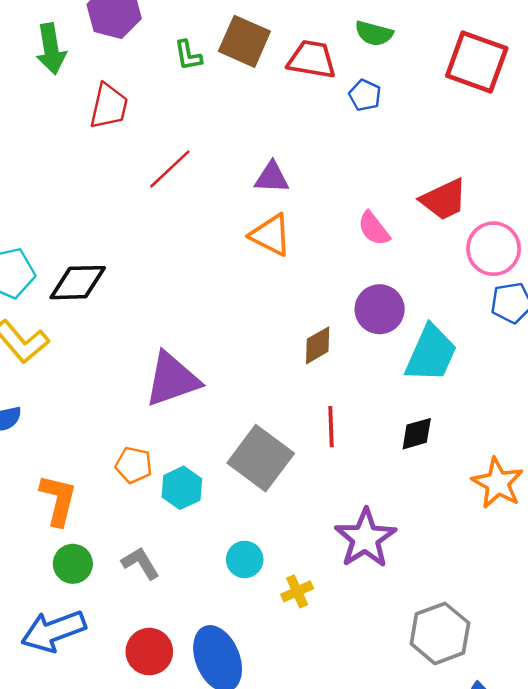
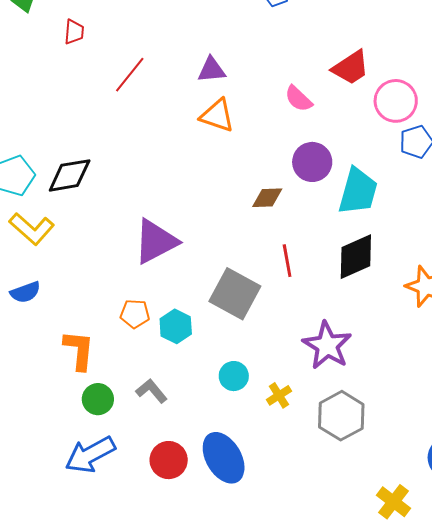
red trapezoid: (109, 106) -> (74, 32), size x0.7
brown diamond: (318, 345) -> (267, 198), turned 36
black diamond: (417, 434) -> (356, 257), size x1.6
gray hexagon: (440, 633) -> (341, 416), moved

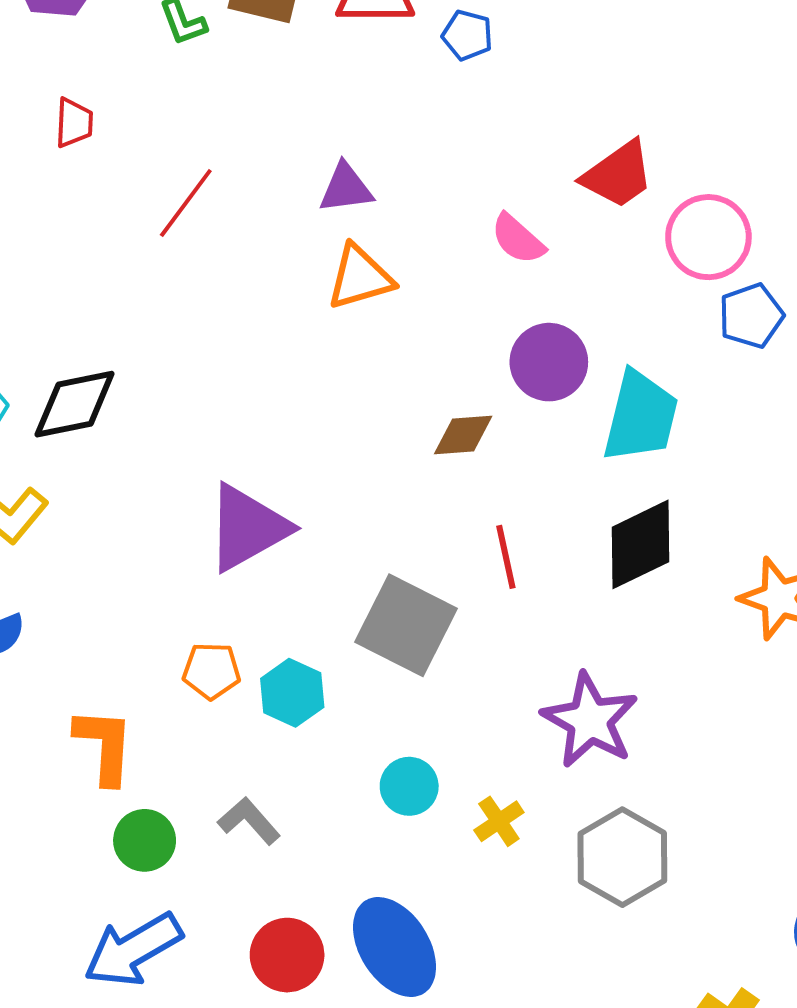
orange triangle: (217, 116) -> (360, 277), turned -33

